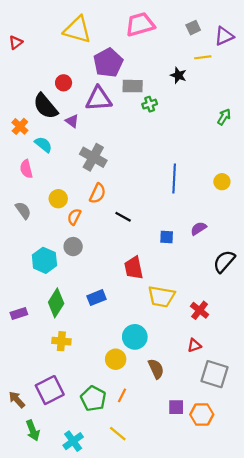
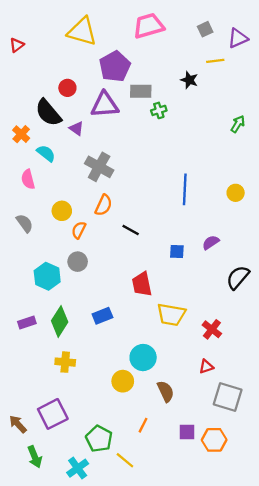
purple rectangle: (19, 314) -> (27, 323), moved
orange line: (122, 395) -> (143, 425), moved
green pentagon: (93, 399) -> (99, 439), moved

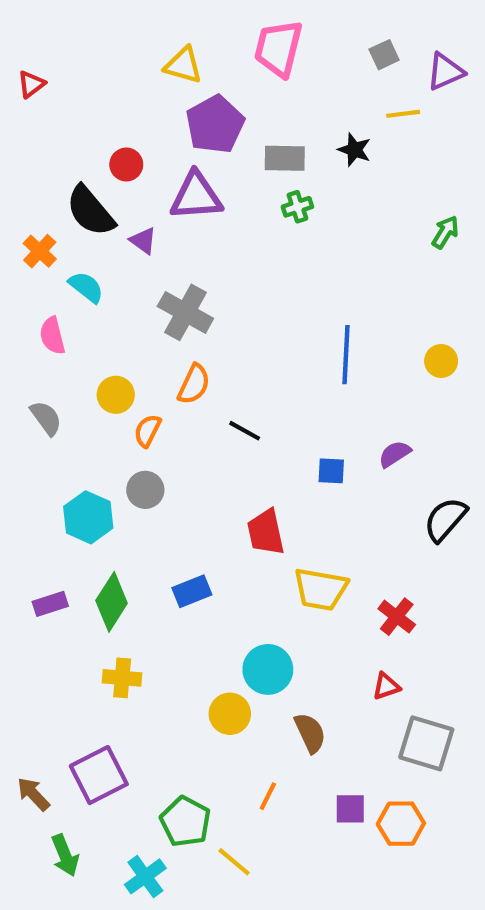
pink trapezoid: (149, 26) -> (278, 48), turned -60
yellow triangle: (82, 31) -> (183, 65), moved, size x0.7
gray rectangle: (141, 91) -> (285, 158), moved

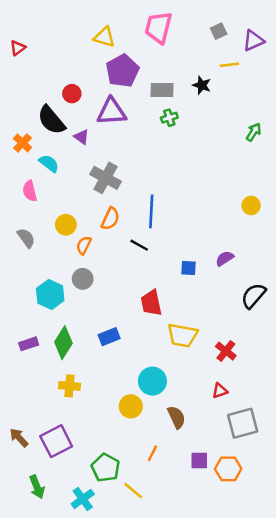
blue line: (346, 355) -> (151, 211), moved
gray square: (426, 743) -> (243, 423), turned -32
brown arrow: (33, 794) -> (19, 438), moved

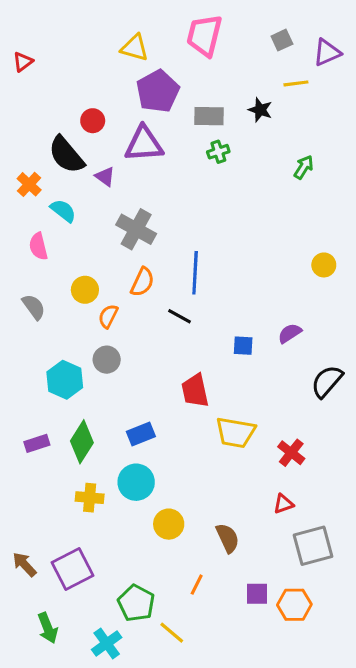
green arrow: (253, 132) -> (304, 167), moved
cyan circle: (152, 381) -> (136, 482), moved

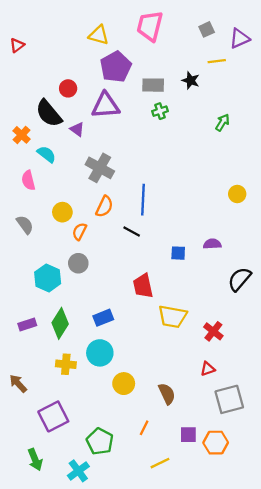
purple semicircle: (290, 333) -> (212, 244), turned 30
brown arrow: (24, 564) -> (18, 384), moved
yellow line: (172, 633) -> (160, 463), moved, turned -66

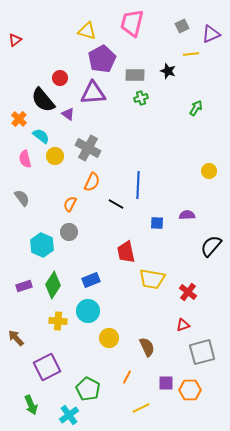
blue line: (143, 200) -> (138, 185), moved
yellow circle: (62, 212) -> (55, 156), moved

